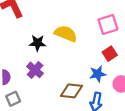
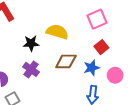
brown diamond: (71, 91) -> (66, 61), moved

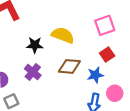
pink circle: (115, 75) -> (115, 93), moved

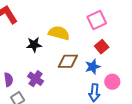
purple cross: (33, 72) -> (36, 79), moved

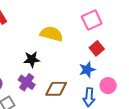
black star: (34, 45) -> (32, 59), moved
brown diamond: (68, 61) -> (56, 89), moved

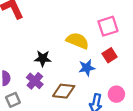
yellow semicircle: (51, 34) -> (78, 41), moved
blue star: (87, 70) -> (87, 68), moved

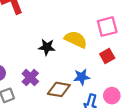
black star: (43, 58) -> (47, 47), moved
blue star: (87, 68) -> (82, 77), moved

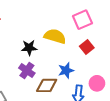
purple cross: (30, 77) -> (27, 71), moved

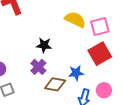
yellow semicircle: (55, 36) -> (75, 20), moved
red square: (87, 47) -> (100, 54), size x1.6

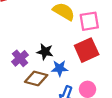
black star: (44, 45) -> (45, 52), moved

